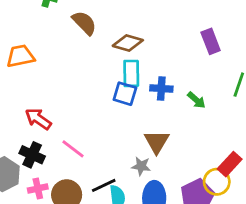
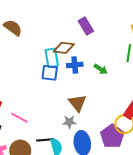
purple rectangle: (211, 41) -> (86, 26), moved
brown diamond: (128, 43) -> (64, 48), moved
black line: (104, 185) -> (45, 140), turned 30

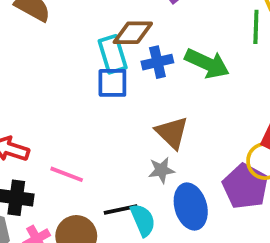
green arrow: (101, 69) -> (207, 63), size x1.6

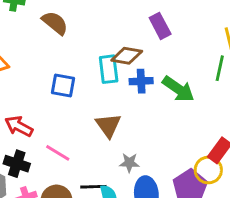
blue square: (112, 83) -> (63, 85), moved
brown triangle: (172, 133) -> (108, 125), moved

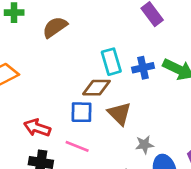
brown semicircle: (55, 23) -> (55, 27), turned -65
brown diamond: (127, 56) -> (96, 88), moved
blue square: (63, 85) -> (81, 112), moved

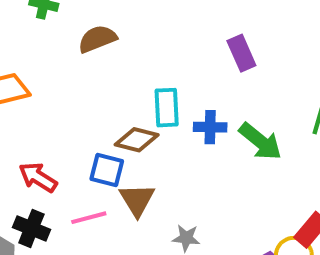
brown triangle: (119, 114) -> (137, 200), moved
pink line: (77, 146) -> (89, 218), turned -50

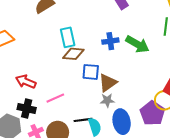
cyan rectangle: (167, 108) -> (68, 37), moved
blue square: (107, 170) -> (91, 72), moved
brown triangle: (137, 200) -> (108, 83), moved, turned 36

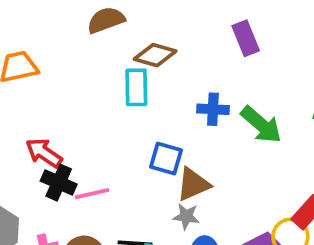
brown diamond: (73, 54) -> (155, 55), moved
black cross: (27, 108) -> (59, 183), moved

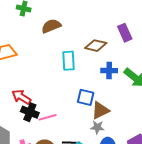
brown diamond: (155, 55) -> (96, 46), moved

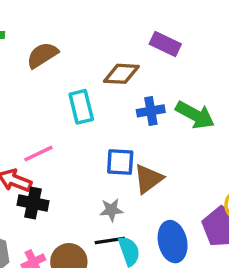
purple rectangle: (125, 33) -> (165, 44), turned -30
pink line: (48, 117) -> (38, 154), moved
gray star: (97, 127) -> (111, 210), moved

